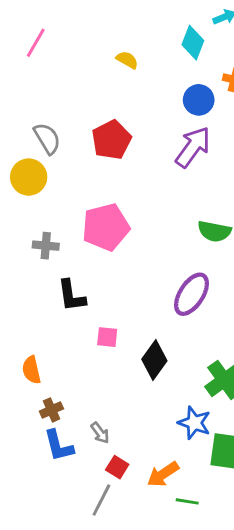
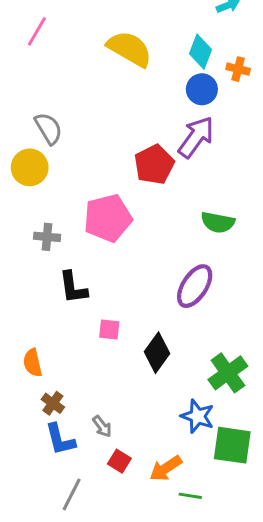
cyan diamond: (193, 43) -> (200, 52), moved
yellow semicircle: (127, 60) -> (130, 49), size x2.0
red pentagon: (111, 140) -> (154, 165), moved
brown cross: (51, 410) -> (53, 403), turned -30
gray line: (101, 500) -> (72, 494), moved

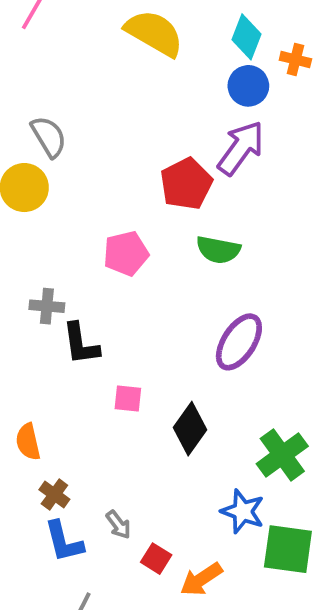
pink pentagon: (108, 218) -> (126, 253), size x0.7
green semicircle: (218, 222) -> (218, 250), moved
gray cross: (47, 237) -> (47, 306), moved
red square: (119, 461) -> (156, 559), moved

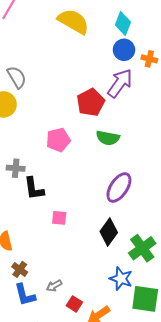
orange cross: (295, 59) -> (149, 59), moved
black diamond: (190, 429) -> (109, 232), moved
gray arrow: (118, 525) -> (54, 286), turned 98

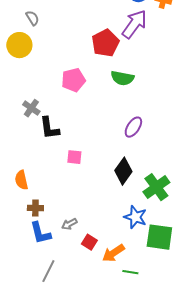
gray semicircle: (17, 77) -> (32, 18), size x0.7
gray cross: (16, 168) -> (31, 108), turned 30
purple ellipse: (119, 187) -> (133, 127), size x0.7
brown cross: (20, 269) -> (35, 208), turned -35

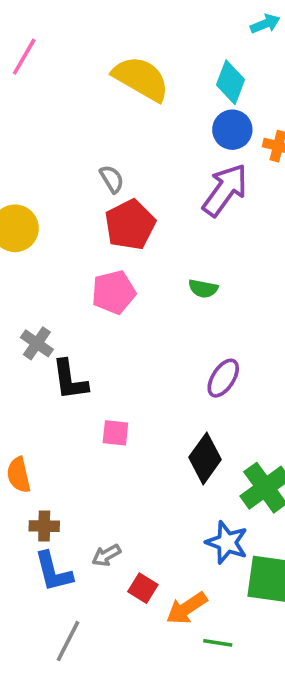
gray semicircle: (32, 18) -> (112, 179), moved
red pentagon: (105, 43) -> (130, 225), moved
green semicircle: (122, 78) -> (203, 289), size x0.7

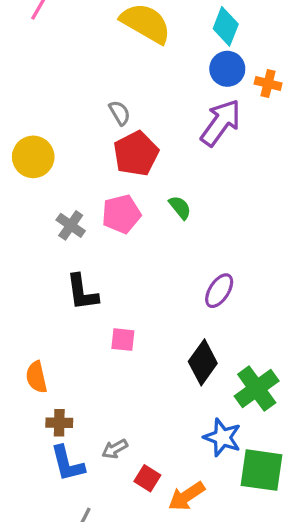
green semicircle: (203, 289) -> (180, 207), moved, turned -140
gray cross: (37, 343) -> (71, 225), moved

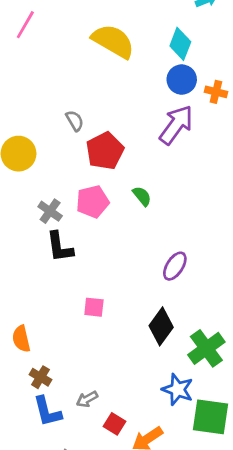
gray semicircle: (120, 113) -> (75, 121), moved
black L-shape: (82, 292) -> (60, 247), moved
brown cross: (59, 423) -> (40, 377), turned 30

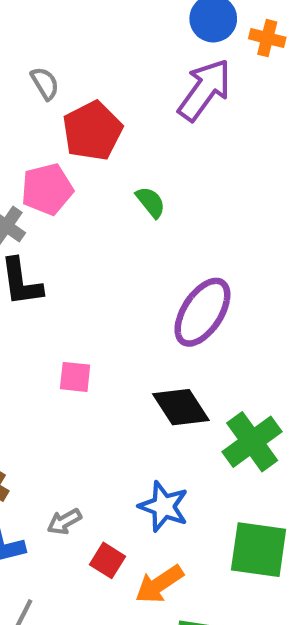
pink pentagon: (93, 202) -> (47, 189), moved
purple ellipse: (175, 266) -> (202, 312), size x1.5
black diamond: (161, 326) -> (181, 407), turned -69
blue star: (178, 390) -> (164, 506), moved

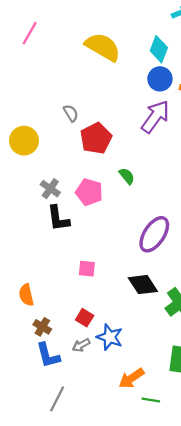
pink pentagon: (47, 189) -> (89, 192), moved, turned 30
blue star: (164, 506) -> (110, 337), moved
red square: (107, 560) -> (85, 318), moved

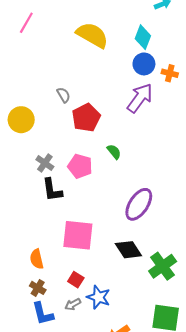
pink square: (87, 269) -> (78, 235), size x2.0
orange semicircle: (26, 295) -> (37, 259), moved

